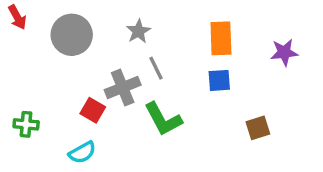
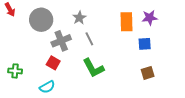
purple star: (284, 52) -> (150, 18), moved
blue square: (219, 80) -> (145, 44), moved
gray cross: (123, 87) -> (61, 41), moved

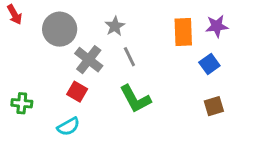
gray cross: (61, 41) -> (89, 60), turned -30
blue square: (145, 44) -> (209, 64), turned -32

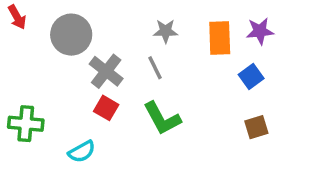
gray star: (115, 26) -> (166, 31), moved, turned 30
red square: (77, 92) -> (106, 108), moved
green cross: (22, 103) -> (26, 124), size x1.4

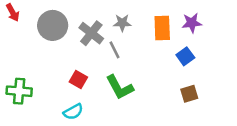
gray cross: (106, 71) -> (91, 33), moved
cyan semicircle: (82, 152) -> (73, 112), moved

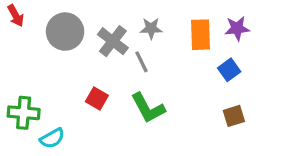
cyan semicircle: (73, 112) -> (52, 138), moved

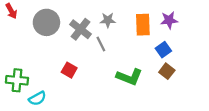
green L-shape: (148, 108) -> (129, 77), moved, turned -40
brown square: (234, 116) -> (167, 71), moved, turned -35

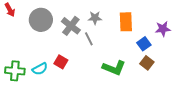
purple star: (169, 20) -> (163, 29), moved
cyan semicircle: (37, 98) -> (40, 69), moved

